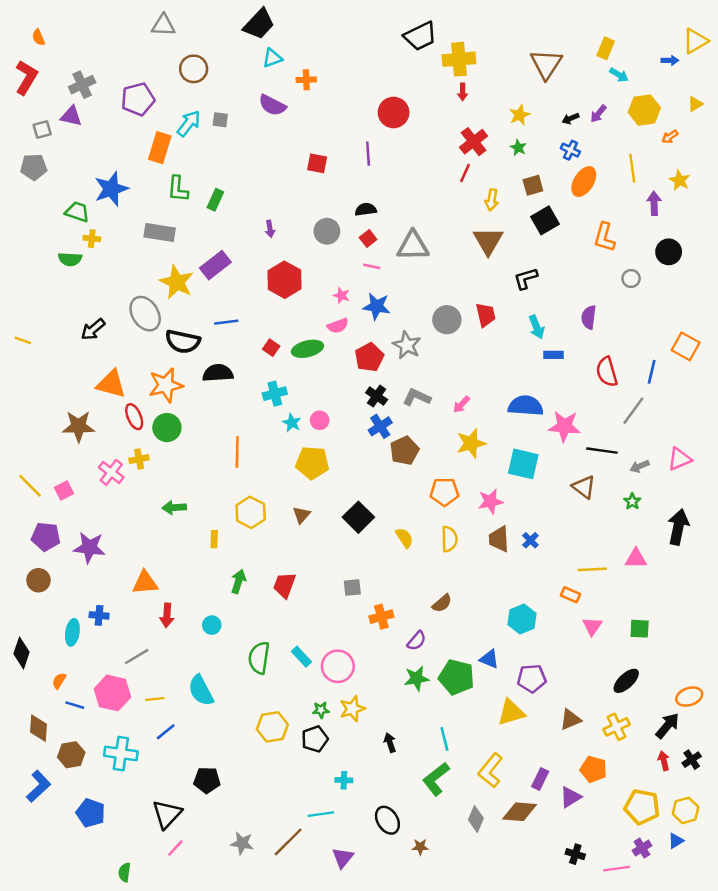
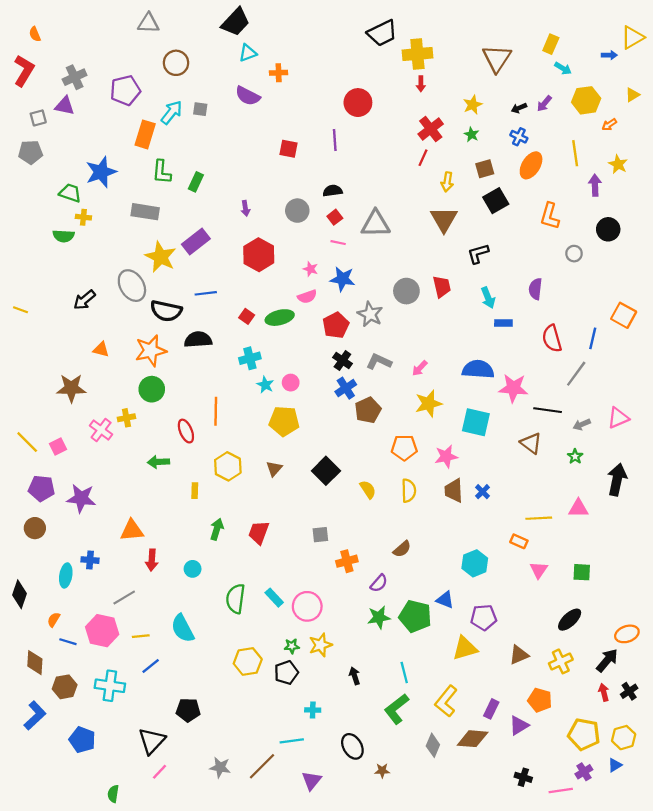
orange triangle: (111, 384) -> (101, 349), size x0.6
red ellipse: (134, 417) -> (186, 431), moved

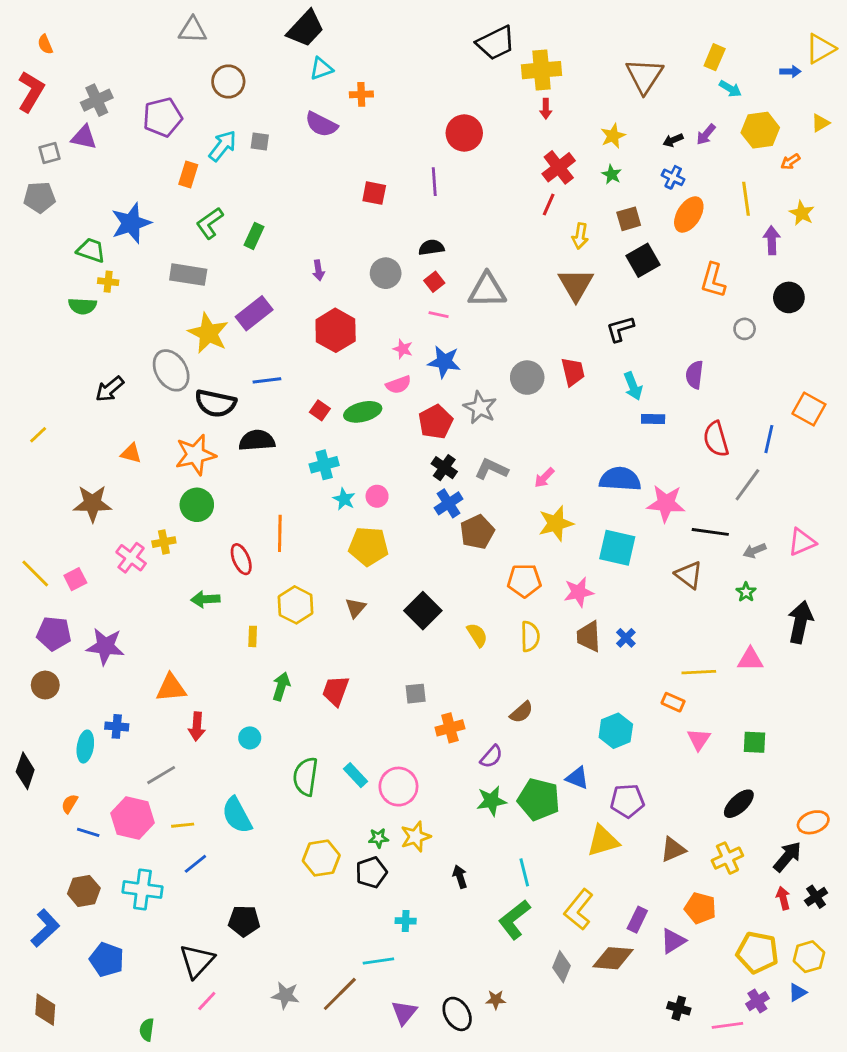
orange rectangle: (145, 134) -> (188, 174), size x0.7
green L-shape: (162, 172) -> (210, 223), turned 50
yellow line: (21, 310) -> (38, 435), moved, turned -64
brown diamond: (35, 663) -> (45, 1010), moved
black ellipse: (352, 746) -> (457, 1014), moved

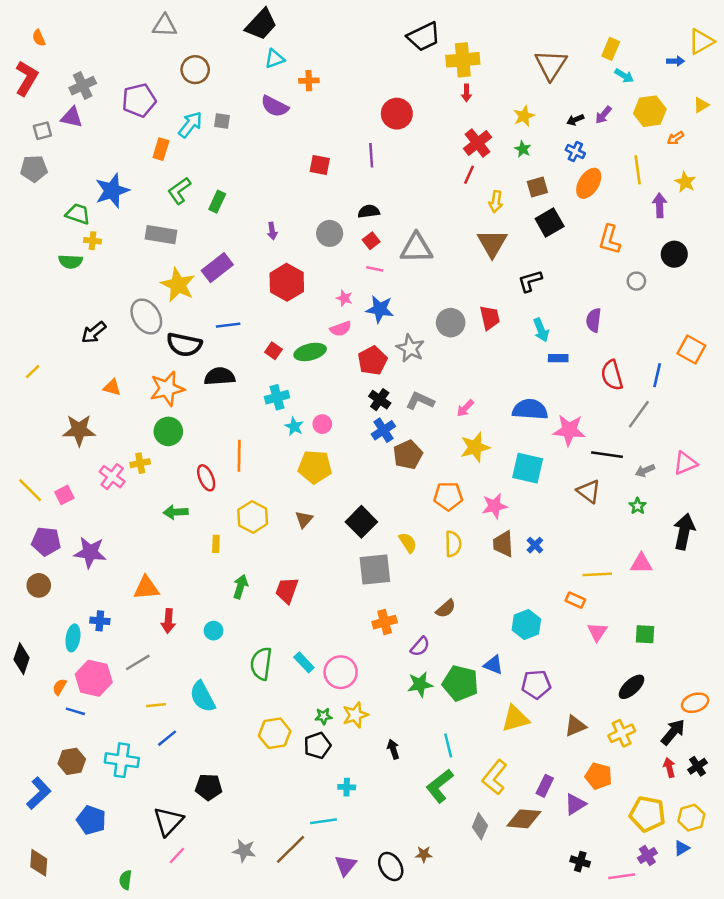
gray square: (416, 694) -> (375, 570), moved, size x1.8
pink hexagon: (132, 818) -> (94, 678), moved

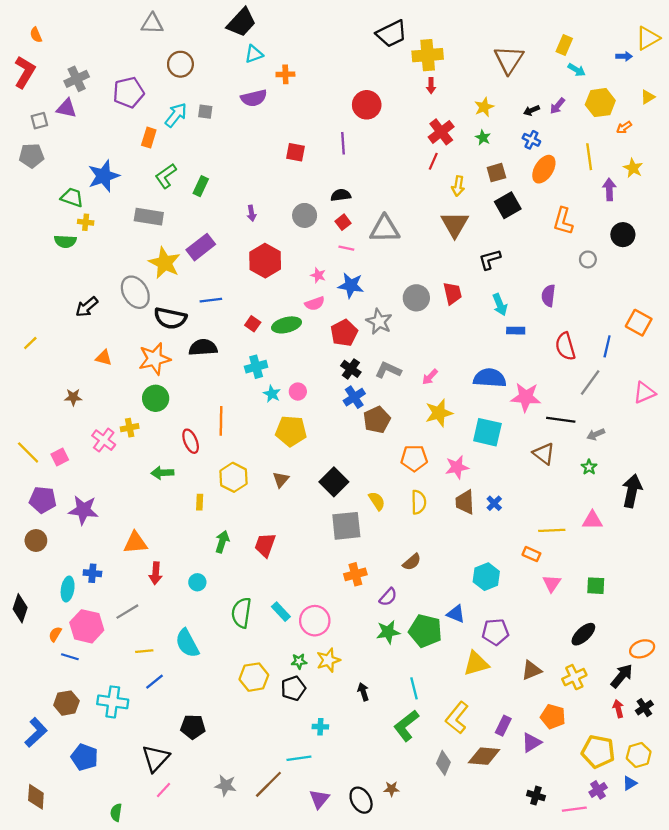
purple semicircle: (275, 106) -> (254, 98), turned -40
brown star: (79, 430) -> (73, 397), size x0.6
pink triangle: (685, 463) -> (644, 393), moved

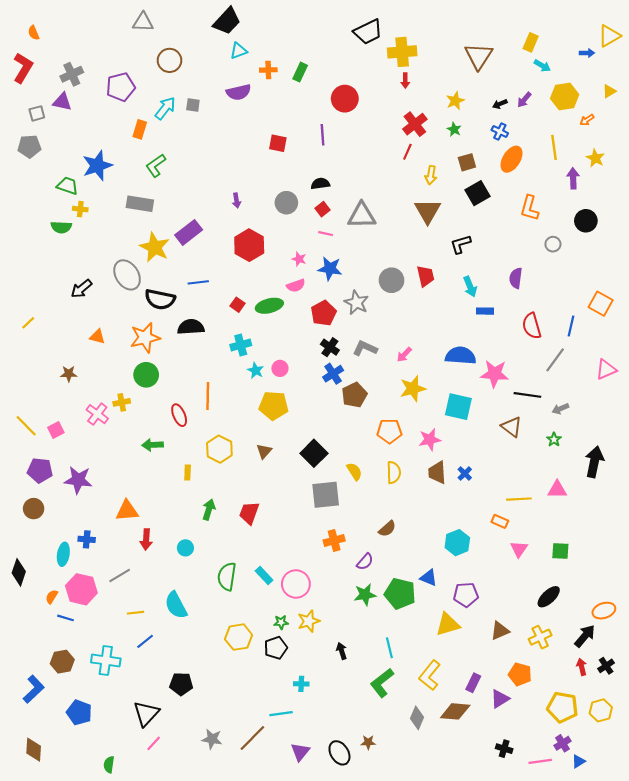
green rectangle: (201, 186) -> (300, 72), moved
blue triangle: (630, 783) -> (578, 761), moved

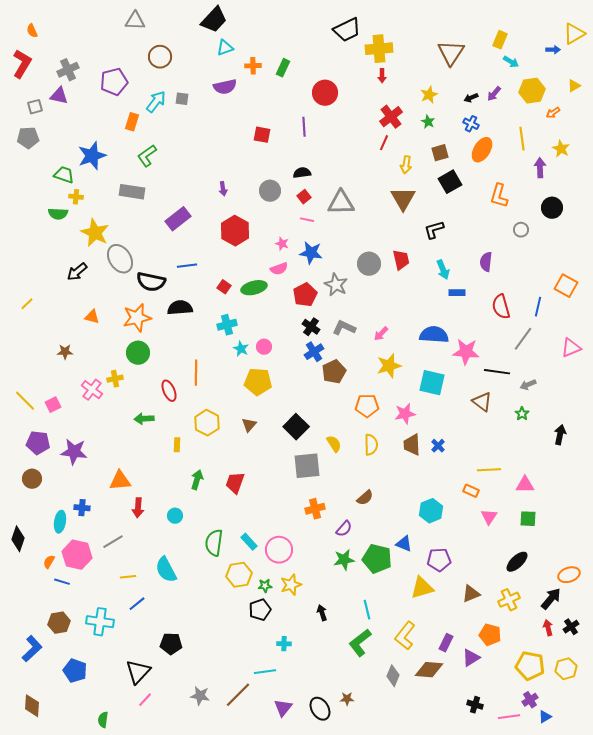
yellow star: (155, 247) -> (95, 233), moved
black arrow: (594, 462) -> (560, 435), size x0.7
pink triangle: (557, 489) -> (525, 485), moved
yellow hexagon: (239, 637) -> (239, 575), moved

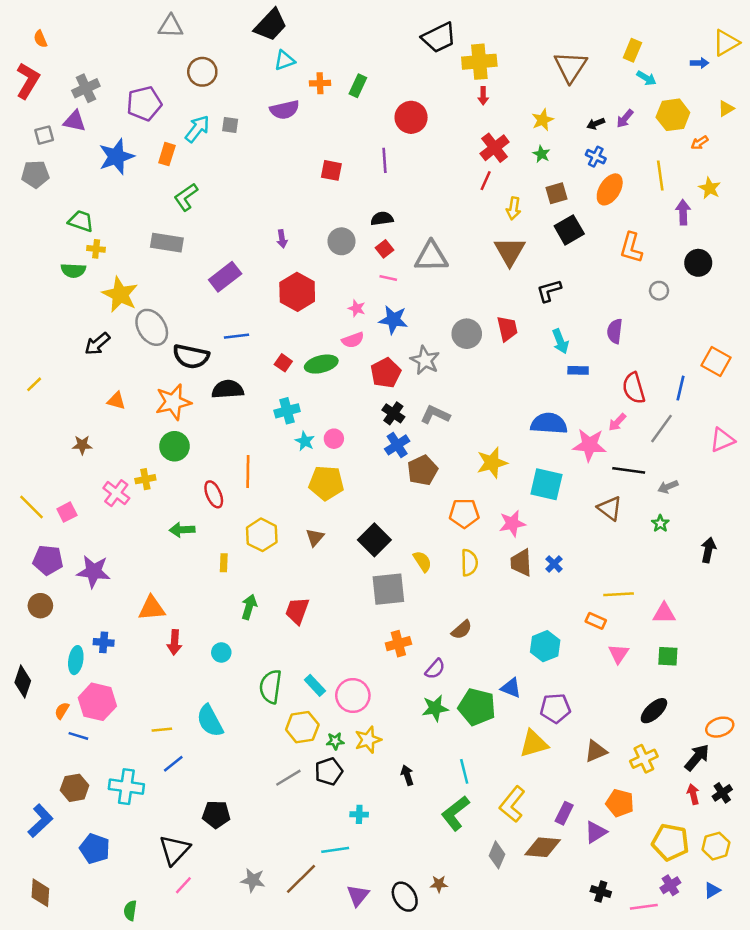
blue star: (92, 156) -> (116, 157), moved
pink arrow: (381, 334) -> (617, 422), moved
gray line: (113, 542) -> (288, 778), moved
blue triangle: (545, 717) -> (712, 890), moved

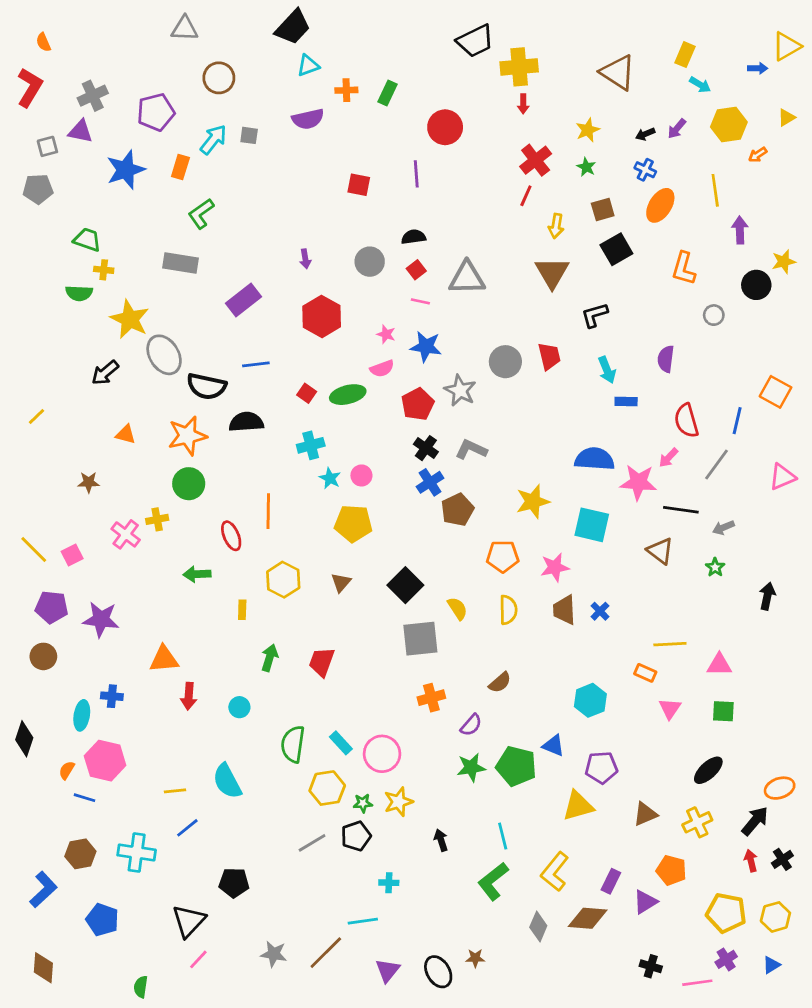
brown triangle: (570, 67) -> (618, 72), turned -30
yellow star: (710, 188) -> (784, 262), moved, turned 30

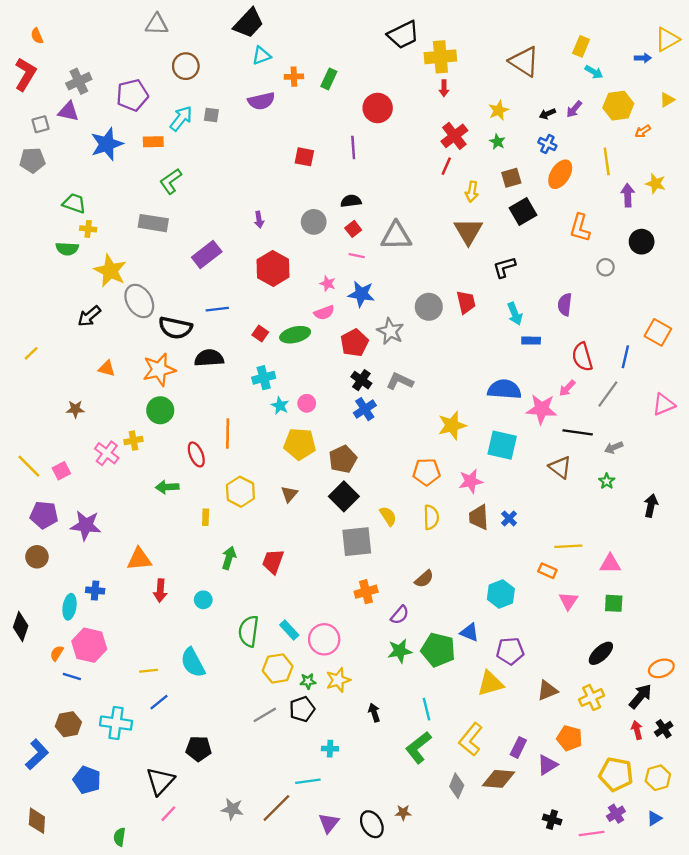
orange rectangle: (180, 167) -> (153, 142), turned 72
yellow star: (784, 262) -> (656, 184), moved, turned 30
brown pentagon: (457, 510) -> (343, 459), moved

